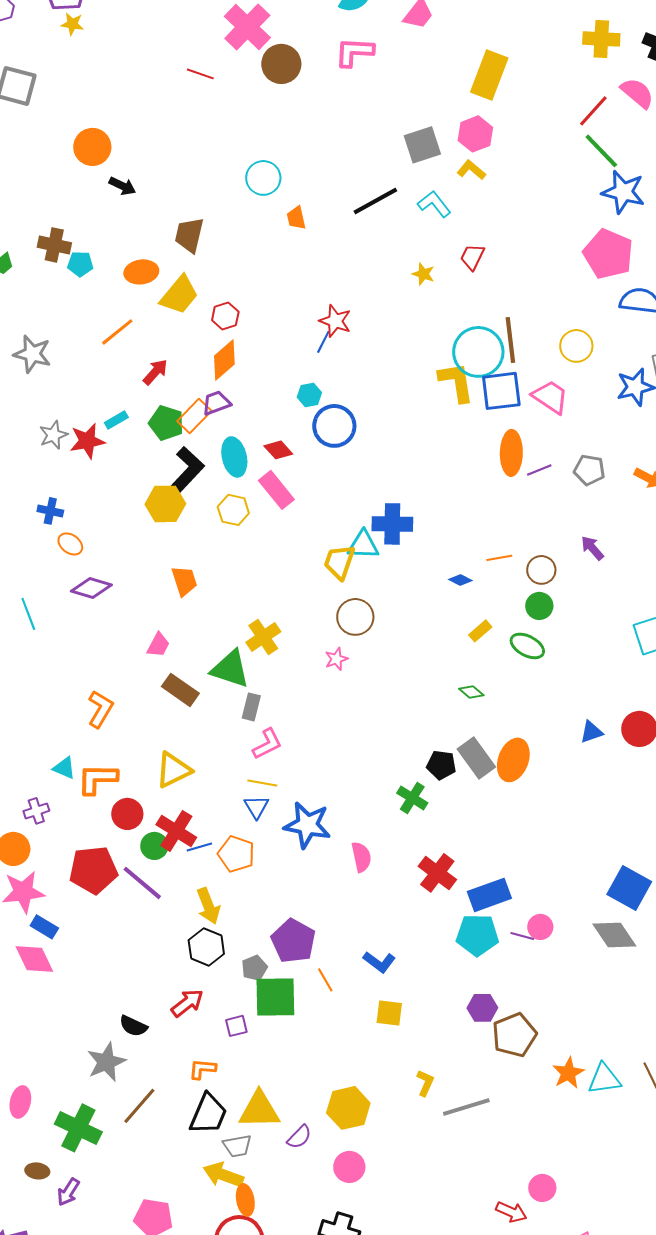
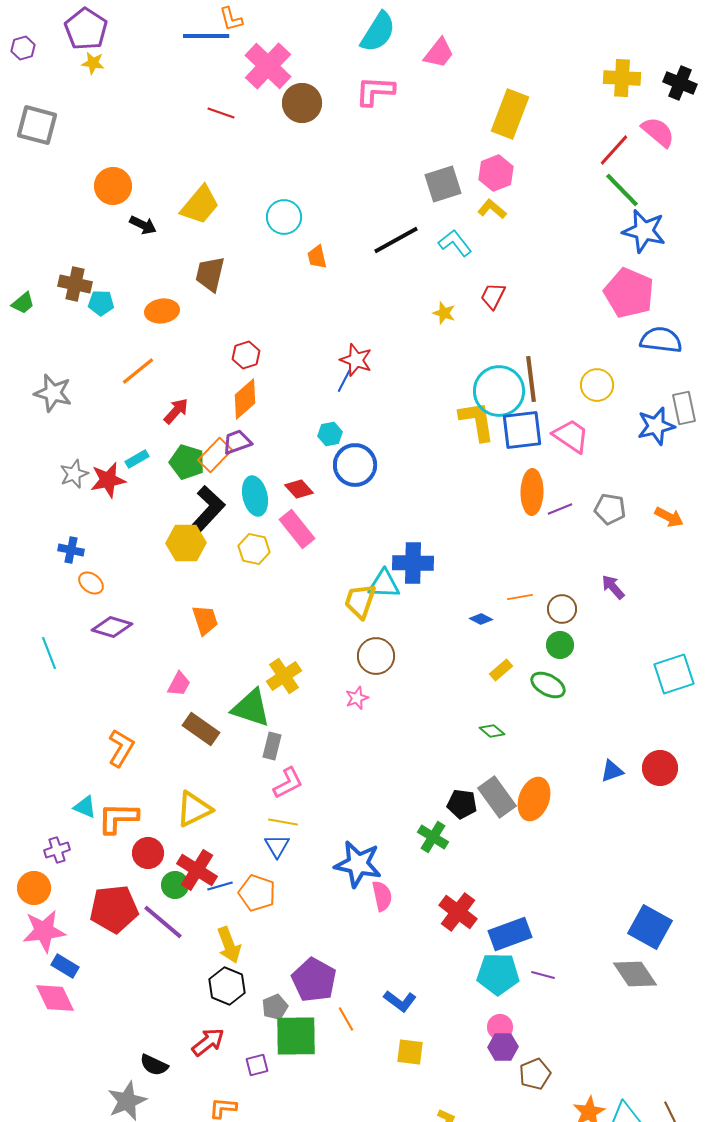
yellow trapezoid: (179, 295) -> (200, 205), moved
blue star: (307, 825) -> (358, 864), moved
pink circle: (540, 927) -> (500, 1027), moved
brown pentagon: (514, 1035) -> (535, 1074), size x0.7

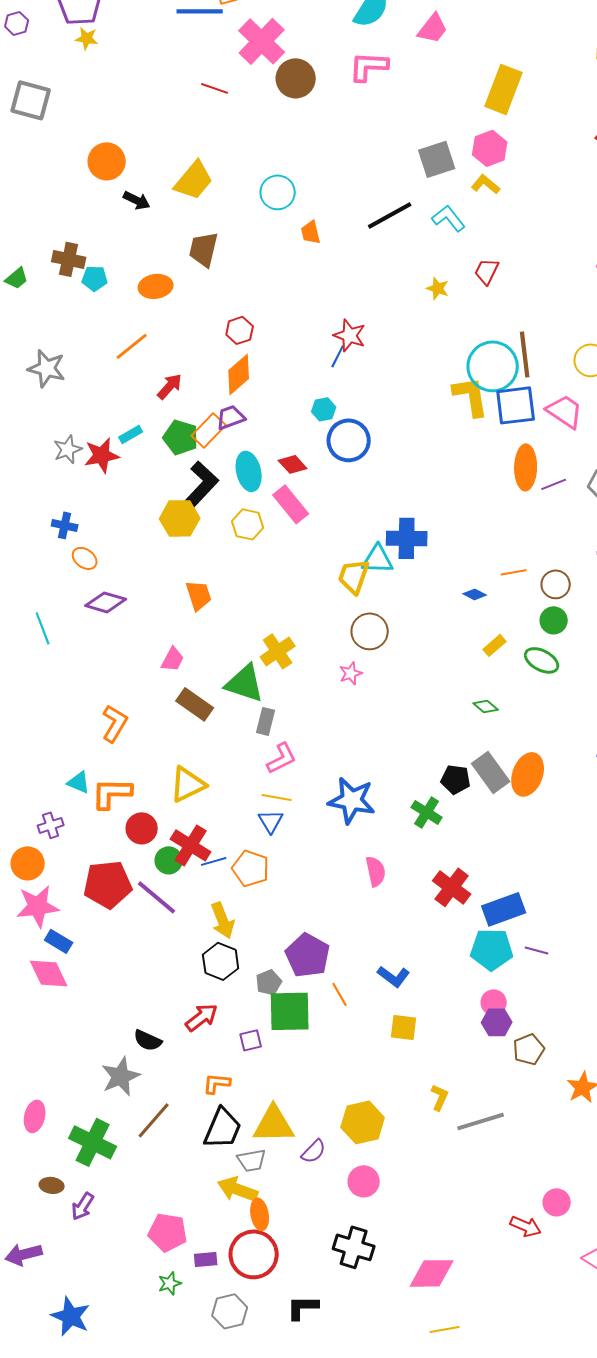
blue star: (358, 864) -> (352, 800), moved

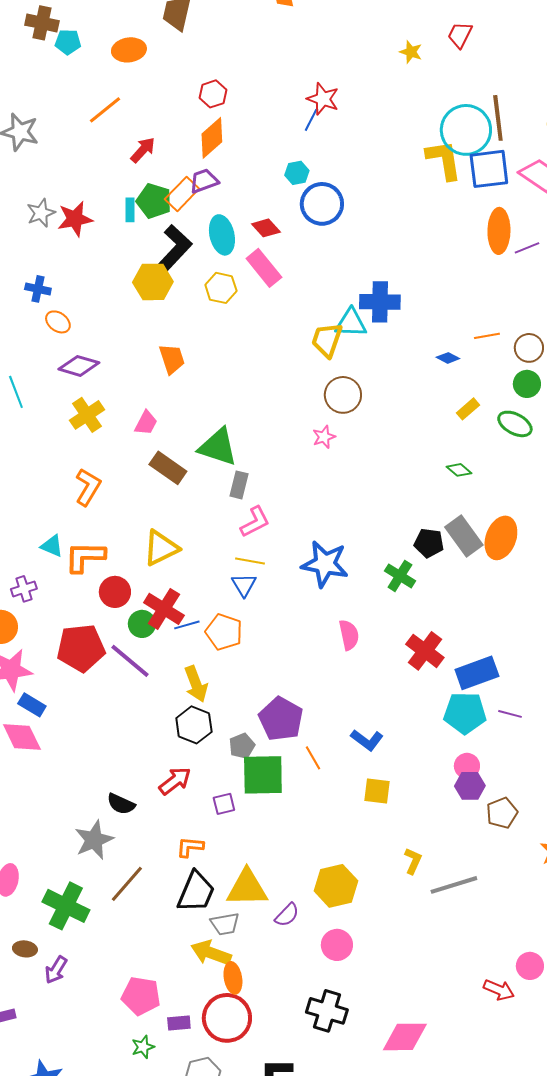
cyan rectangle: (131, 434) -> (130, 210), moved, turned -60
yellow cross: (278, 651) -> (87, 415), moved

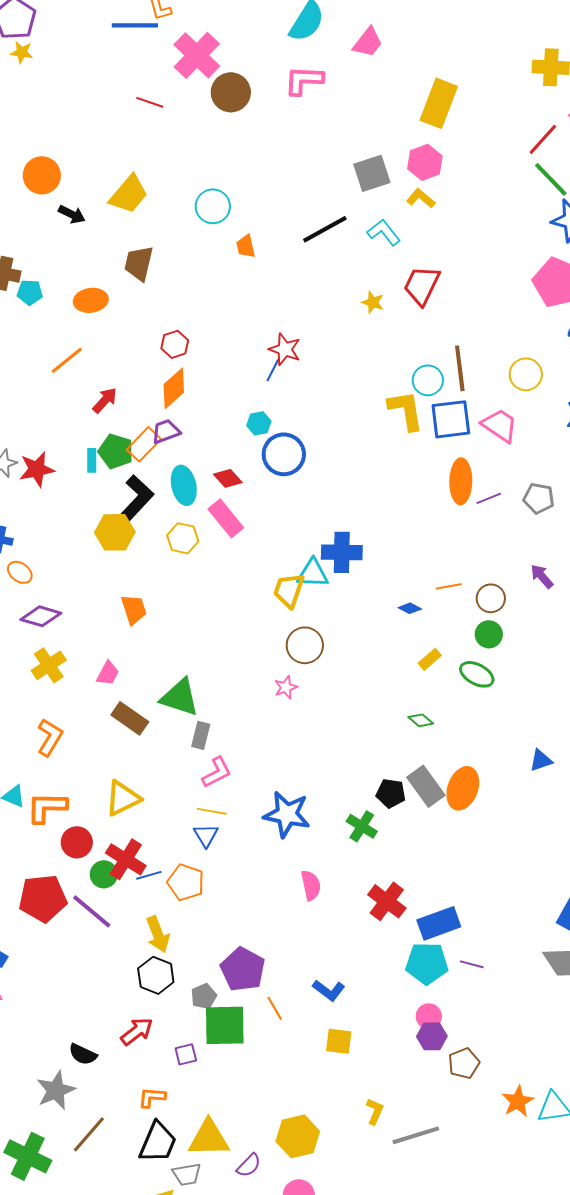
red trapezoid: (460, 35) -> (422, 285), size x1.5
cyan circle: (466, 130) -> (428, 380), size x0.6

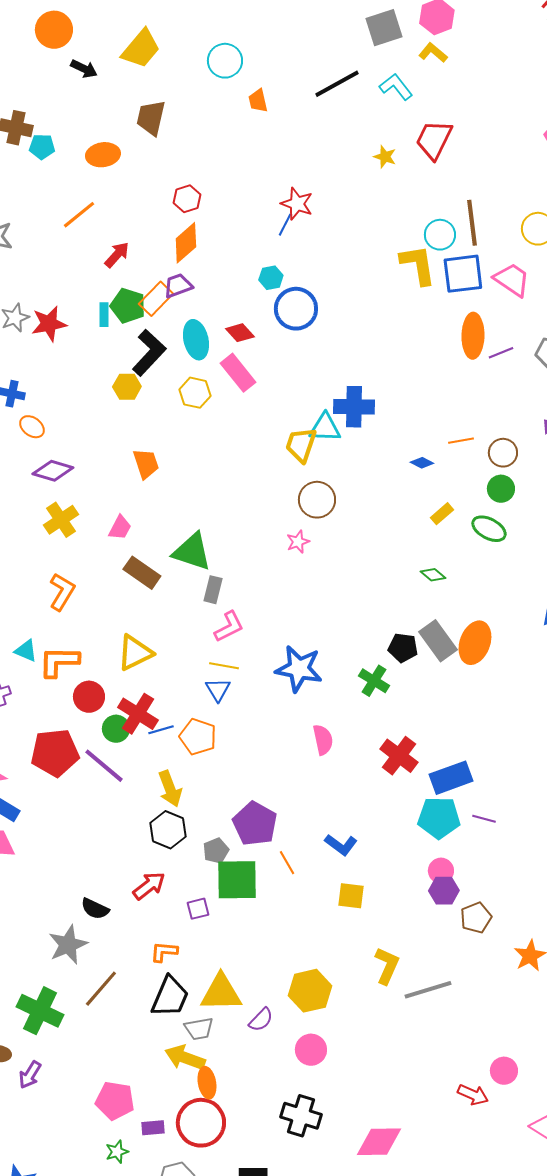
yellow hexagon: (115, 532) -> (127, 387), size x0.7
yellow L-shape: (375, 1111) -> (387, 966), size x1.4

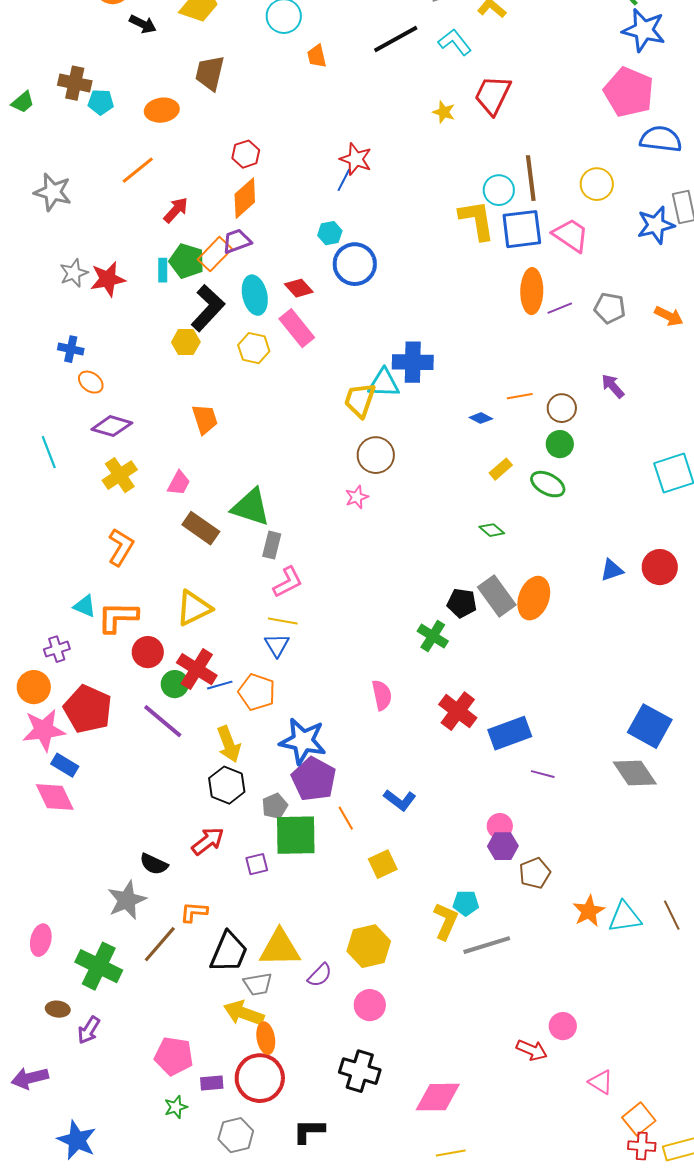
blue star: (299, 669) -> (303, 741), moved
red pentagon: (55, 753) -> (88, 709), moved, turned 30
cyan pentagon: (439, 818) -> (466, 903), moved, size x0.6
yellow square: (351, 896) -> (383, 864), moved, turned -32
orange L-shape: (164, 952) -> (194, 912), moved

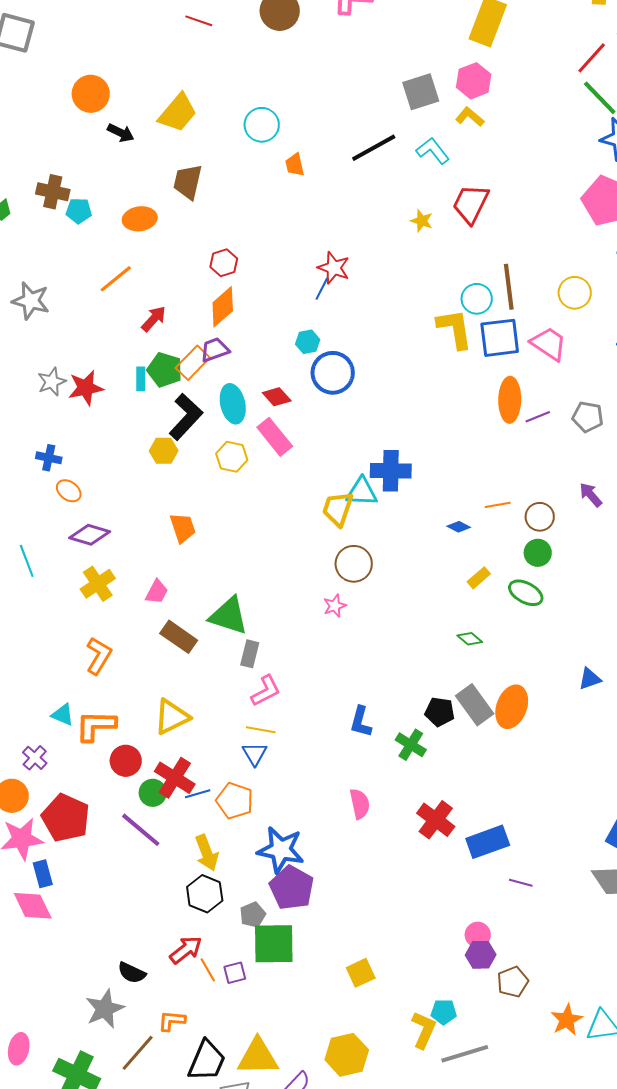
purple cross: (57, 649) -> (35, 758), turned -30
blue rectangle: (65, 765) -> (43, 874), turned 44
blue L-shape: (400, 800) -> (361, 722), moved, turned 68
orange line: (346, 818) -> (208, 970), moved

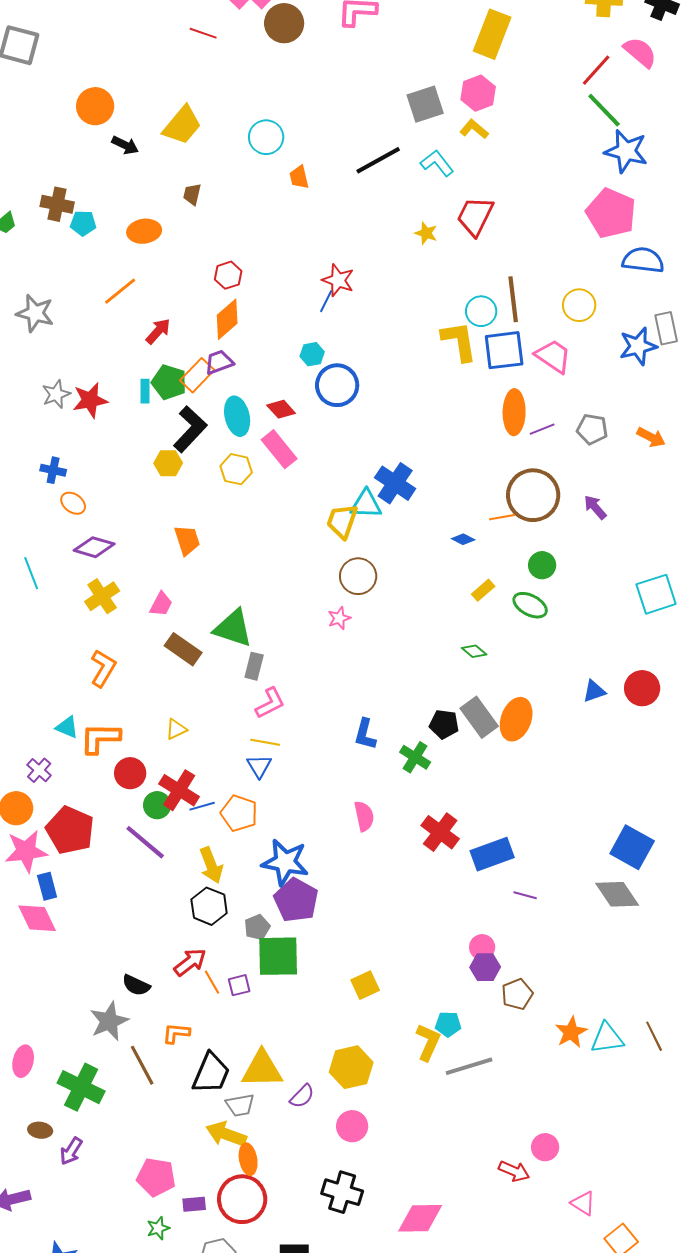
brown trapezoid: (188, 182) -> (192, 194), size x0.6
blue cross: (391, 471) -> (395, 483), turned 33
brown circle: (540, 517) -> (533, 495), moved, size x1.8
yellow triangle: (172, 717) -> (176, 729), size x0.6
brown line: (138, 1053) -> (142, 1065), turned -69

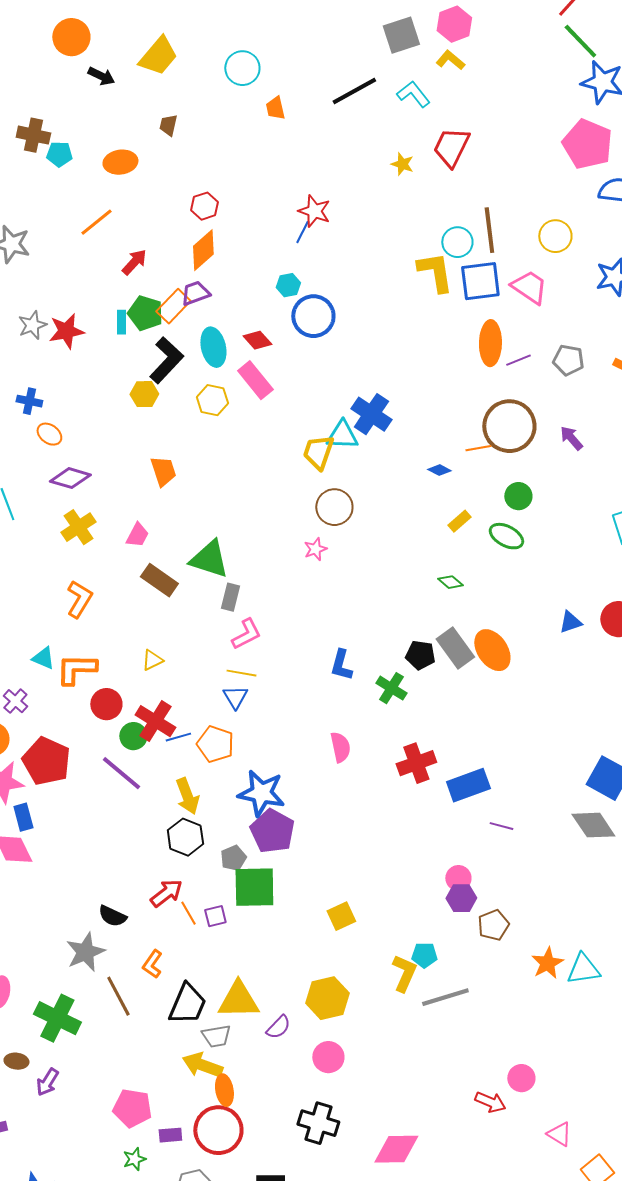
orange ellipse: (516, 719) -> (492, 650), turned -54
red cross: (440, 832) -> (416, 763), turned 33
orange L-shape: (176, 1033) -> (152, 964), turned -60

